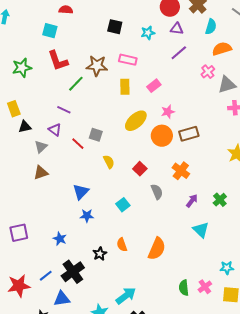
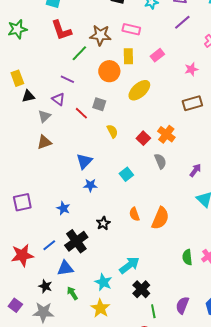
green star: (22, 68) -> (17, 29), moved
pink star: (168, 112) -> (191, 69), moved
orange circle: (162, 136) -> (109, 71), moved
orange cross: (181, 171) -> (166, 134), moved
orange semicircle: (122, 245) -> (134, 214), moved

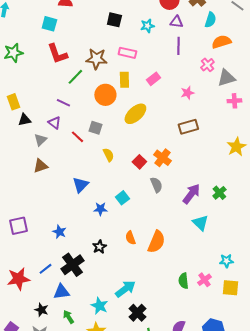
purple line: (182, 22) -> (178, 46), turned -48
purple arrow: (195, 170) -> (191, 194), size x1.5
blue star: (90, 185) -> (100, 209), moved

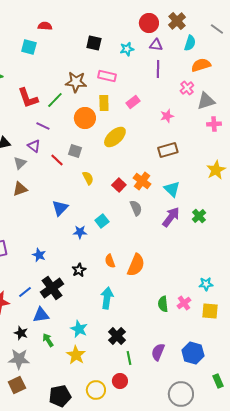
red L-shape: (57, 54) -> (28, 98), moved
cyan triangle: (200, 223) -> (172, 189), moved
cyan arrow: (125, 289) -> (107, 298), moved, turned -45

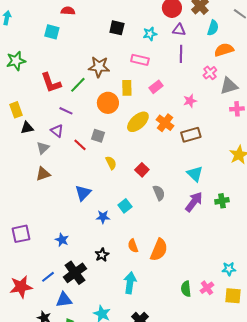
pink rectangle: (107, 76) -> (140, 60), moved
orange cross: (142, 181) -> (165, 123), moved
green cross: (199, 216) -> (222, 201), turned 32

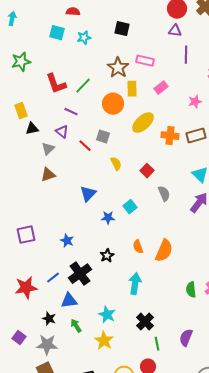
purple triangle: (179, 30) -> (175, 31), moved
cyan star: (150, 34) -> (84, 38), moved
brown star: (99, 67) -> (118, 68), moved, turned 30
orange cross: (165, 123) -> (170, 136), moved, turned -30

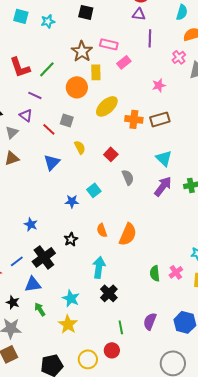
pink rectangle: (161, 88) -> (124, 62), moved
blue triangle: (88, 194) -> (52, 162), moved
black cross: (145, 322) -> (109, 293), moved

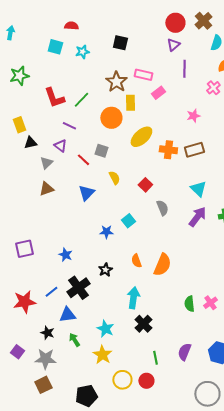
purple triangle: (139, 14) -> (173, 45), turned -48
yellow circle: (88, 359) -> (122, 380), moved

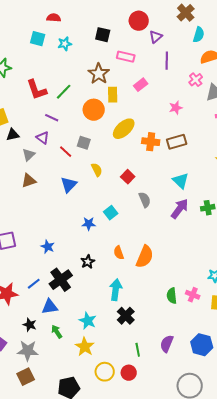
red circle: (175, 23) -> (139, 21), moved
pink rectangle: (143, 75) -> (126, 57), moved
pink cross: (210, 303) -> (193, 295), turned -32

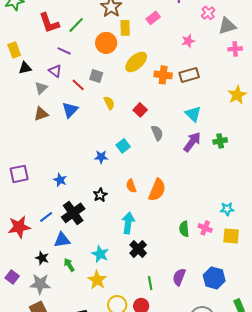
blue triangle: (69, 185) -> (70, 110), moved

